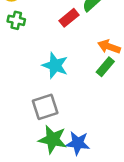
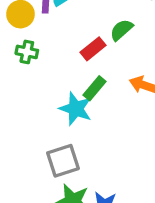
green rectangle: (105, 67) -> (95, 88), moved

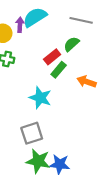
green rectangle: (95, 88) -> (59, 70), moved

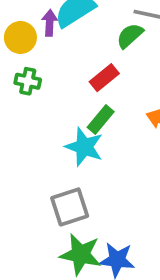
green semicircle: (71, 44) -> (130, 36), moved
green rectangle: (59, 70) -> (101, 119), moved

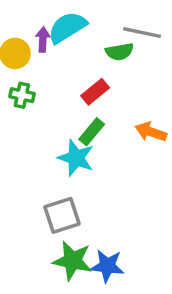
green semicircle: (130, 36) -> (119, 52), turned -148

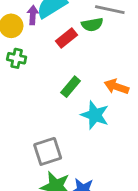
red rectangle: (95, 92) -> (67, 38), moved
cyan star: (76, 158) -> (95, 115), moved

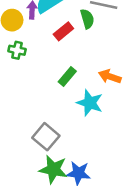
green semicircle: (92, 25) -> (87, 19), turned -96
gray square: (48, 151) -> (46, 137), turned -32

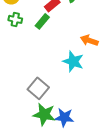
green rectangle: (67, 77) -> (42, 21), moved

